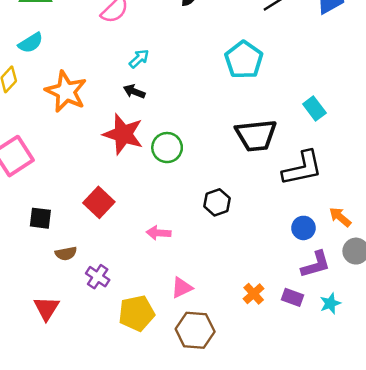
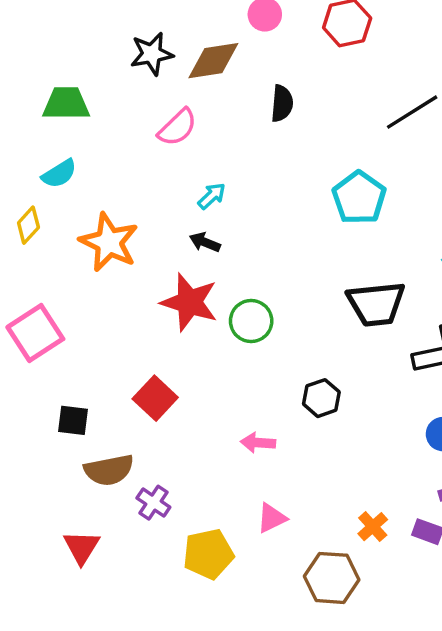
pink arrow: (159, 233) -> (258, 443), moved
brown semicircle: (66, 254) -> (109, 470), size x1.6
brown hexagon: (195, 330) -> (332, 578), moved

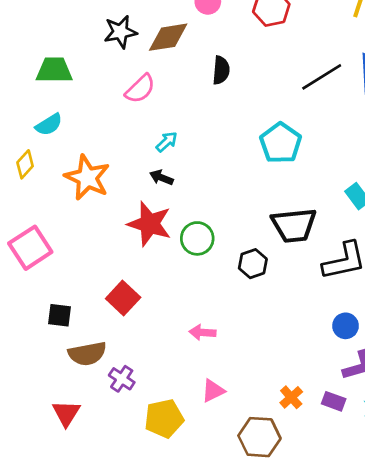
black hexagon: (321, 398) -> (253, 264), moved

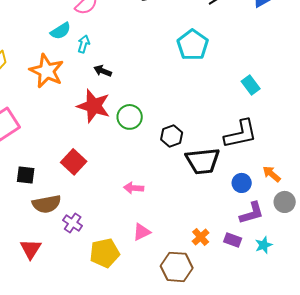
cyan semicircle: (49, 125) -> (61, 31), moved
cyan arrow: (167, 142) -> (84, 44), moved, turned -30
black trapezoid: (294, 225) -> (203, 161), moved

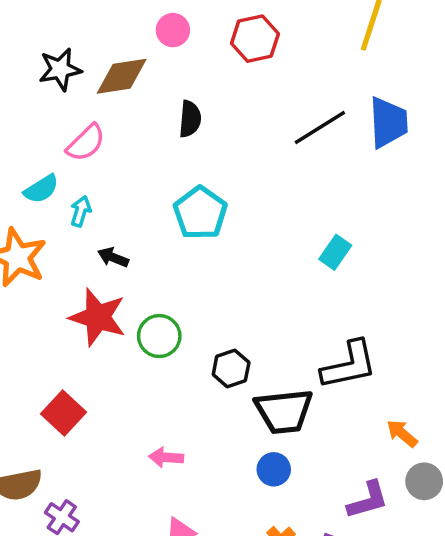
cyan pentagon: (193, 45) -> (200, 213), moved
cyan rectangle: (251, 85) -> (335, 252), moved, turned 72
blue circle: (242, 183) -> (274, 469), moved

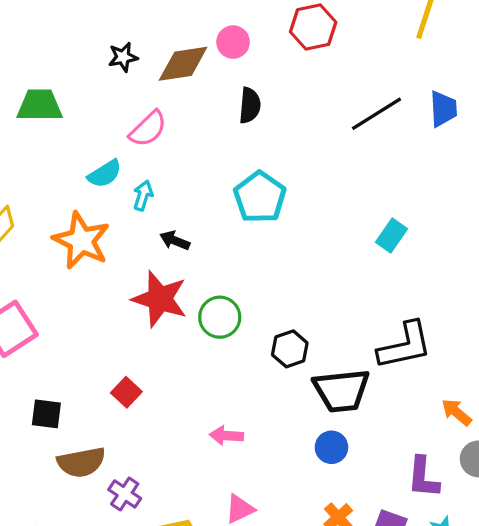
pink circle: (173, 30) -> (233, 42), moved
black star: (60, 69) -> (123, 57), size x0.7
blue trapezoid: (388, 122) -> (443, 109), size x0.7
red square: (64, 413) -> (126, 392), size x0.7
purple L-shape: (368, 500) -> (423, 477), turned 111

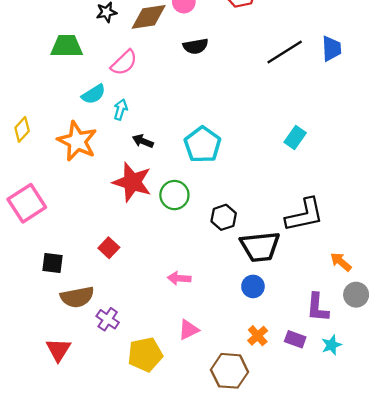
green trapezoid: (40, 105) -> (67, 46), moved
black semicircle: (250, 105) -> (196, 46), turned 75
cyan pentagon: (260, 197) -> (203, 145), moved

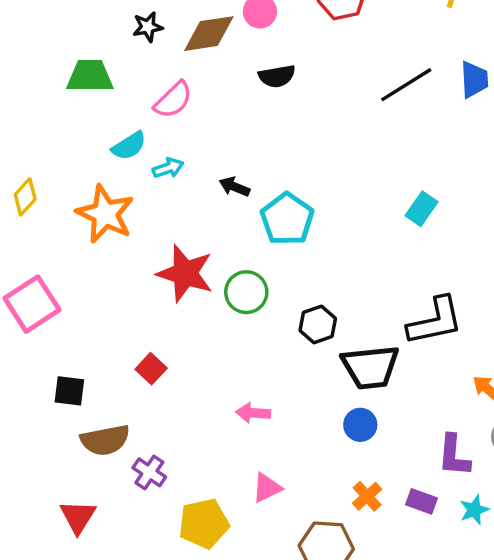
cyan arrow: (121, 109) -> (168, 168), turned 54
black arrow: (143, 141) -> (234, 187), moved

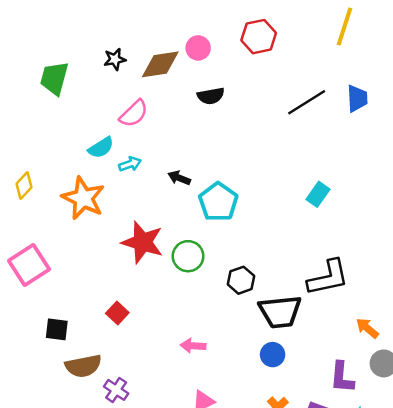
green trapezoid: (90, 76) -> (54, 78), moved, turned -75

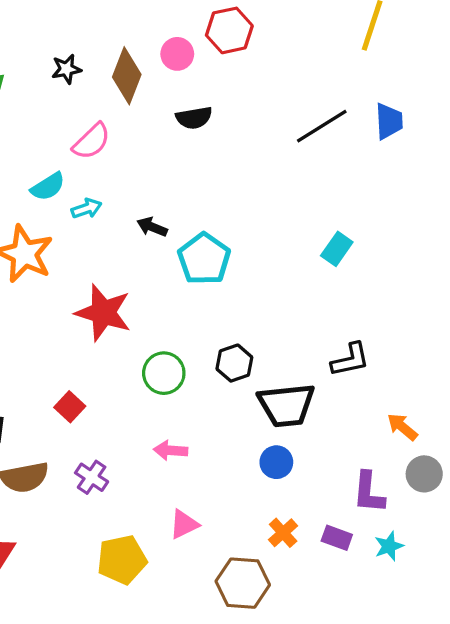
red hexagon: (259, 37) -> (229, 30), moved
brown diamond: (160, 64) -> (127, 76), turned -60
green circle: (188, 256) -> (164, 373), moved
black L-shape: (328, 278) -> (350, 360), size x0.7
purple cross: (116, 390) -> (92, 477), moved

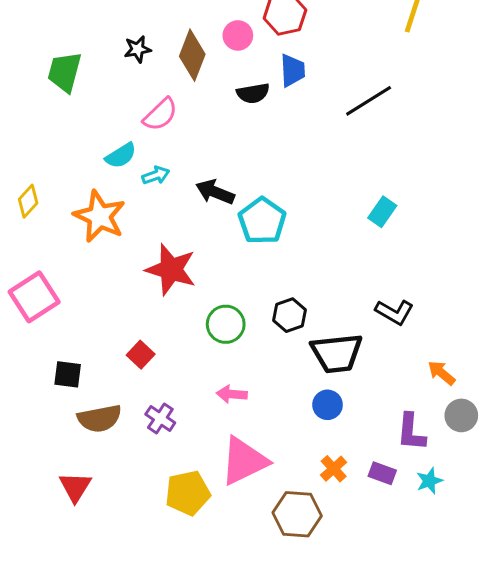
blue trapezoid: (389, 121) -> (293, 70), moved
black arrow: (152, 227) -> (215, 192), size x1.4
black L-shape: (350, 360) -> (394, 312), turned 42
pink triangle: (184, 524) -> (244, 461), size x1.8

